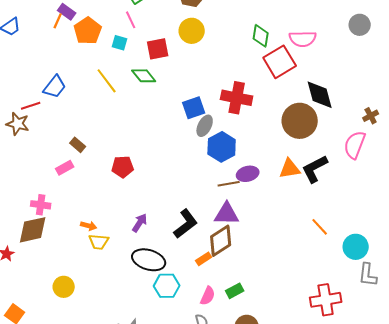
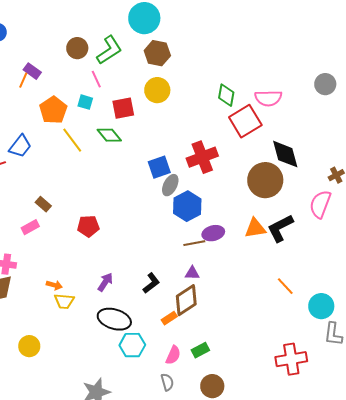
orange pentagon: (88, 31) -> (53, 110), moved
red cross: (237, 98) -> (202, 157), turned -32
purple triangle: (227, 214) -> (192, 273), size x0.6
black L-shape: (186, 224) -> (151, 283), size x0.7

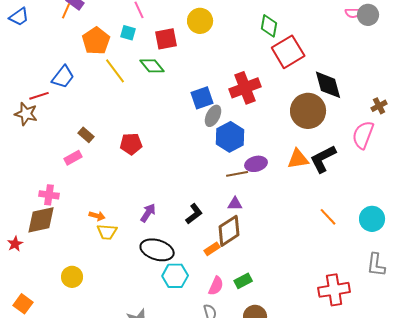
pink semicircle: (268, 98) -> (353, 13), moved, size x0.6
red pentagon: (88, 226) -> (131, 144), moved
cyan circle: (321, 306) -> (372, 219), moved

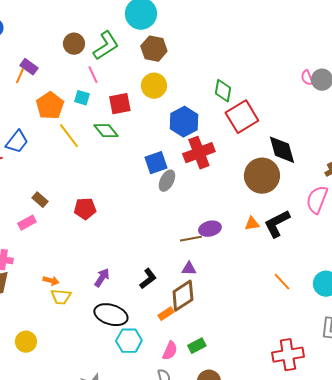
pink semicircle: (353, 13) -> (307, 78), turned 70
blue hexagon: (230, 137) -> (184, 122), moved
orange triangle: (298, 159) -> (252, 224), size x0.7

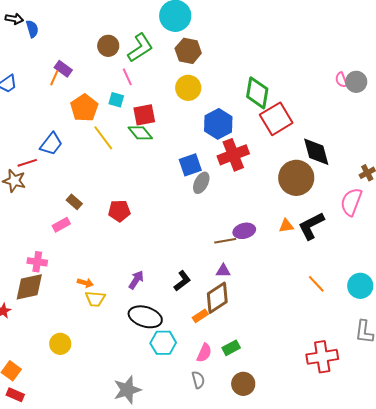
green diamond: (223, 91) -> (257, 93), size x1.4
red square: (120, 104) -> (144, 115), moved

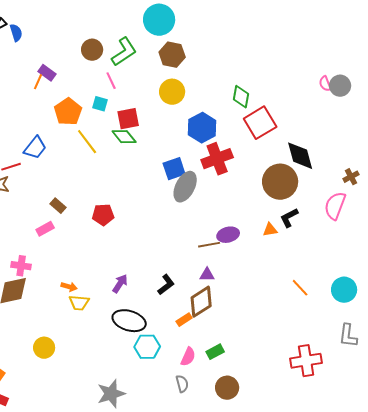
green diamond: (257, 93) -> (241, 97), size x0.7
gray ellipse: (201, 183) -> (185, 187), size x1.4
black L-shape: (311, 226) -> (289, 218), moved, size x0.7

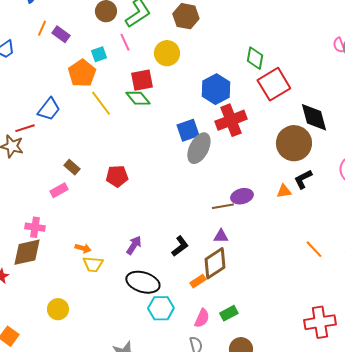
orange line: (38, 82) -> (42, 28), moved
yellow circle: (172, 92) -> (167, 53), moved
cyan square: (100, 104) -> (99, 54), moved, turned -35

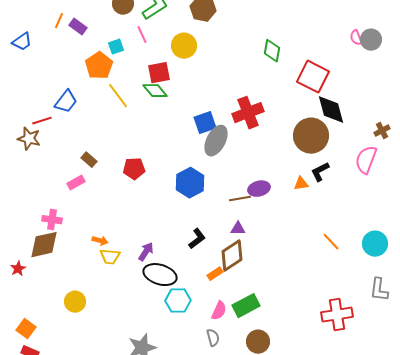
red square: (274, 84) -> (313, 77), moved, turned -32
blue hexagon: (216, 89) -> (190, 183), moved
purple arrow: (134, 245) -> (146, 252), moved
green rectangle: (229, 313) -> (246, 306), size x1.5

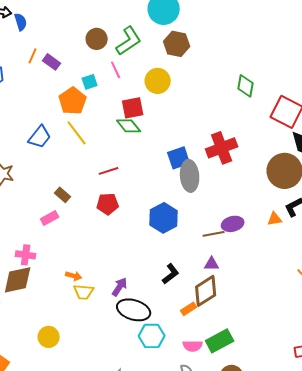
yellow line: (118, 96) -> (77, 133), moved
red line: (42, 121) -> (109, 171), moved
gray ellipse: (216, 141) -> (190, 176), turned -32
pink semicircle: (219, 311) -> (193, 346), turned 66

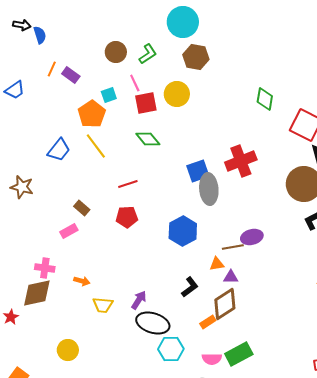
green L-shape: (129, 41) -> (148, 54), size x0.7
red square: (133, 108) -> (146, 103), moved
orange triangle: (275, 219) -> (217, 264), moved
orange arrow: (74, 276) -> (82, 281), moved

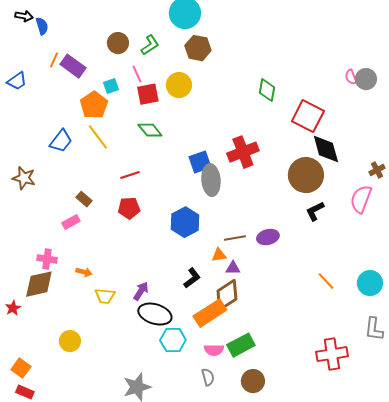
purple rectangle: (71, 75) -> (73, 66), size x1.4
purple ellipse: (252, 237) -> (268, 237), moved
orange rectangle: (208, 322) -> (210, 313), size x2.0

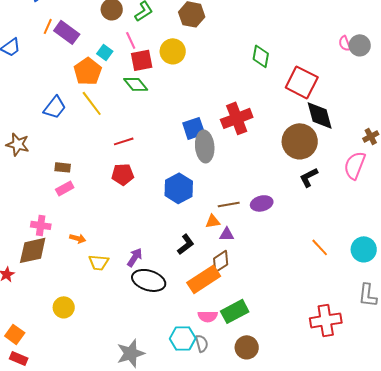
cyan square: (111, 86) -> (105, 52), turned -35
green diamond: (150, 130) -> (136, 84), moved
brown rectangle: (84, 199) -> (63, 167), moved, turned -35
brown diamond: (227, 295) -> (221, 261), size x0.7
cyan hexagon: (173, 340) -> (183, 338), moved

